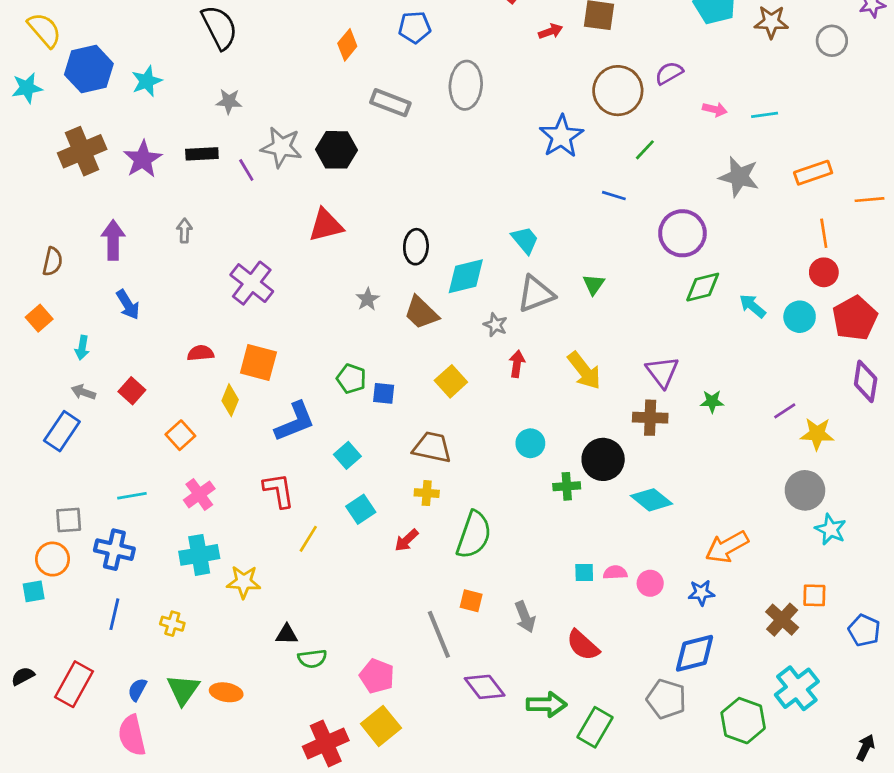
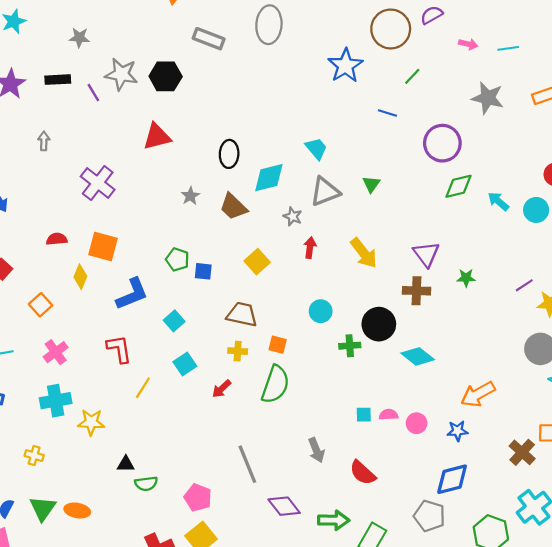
orange square: (471, 601) -> (278, 345), moved

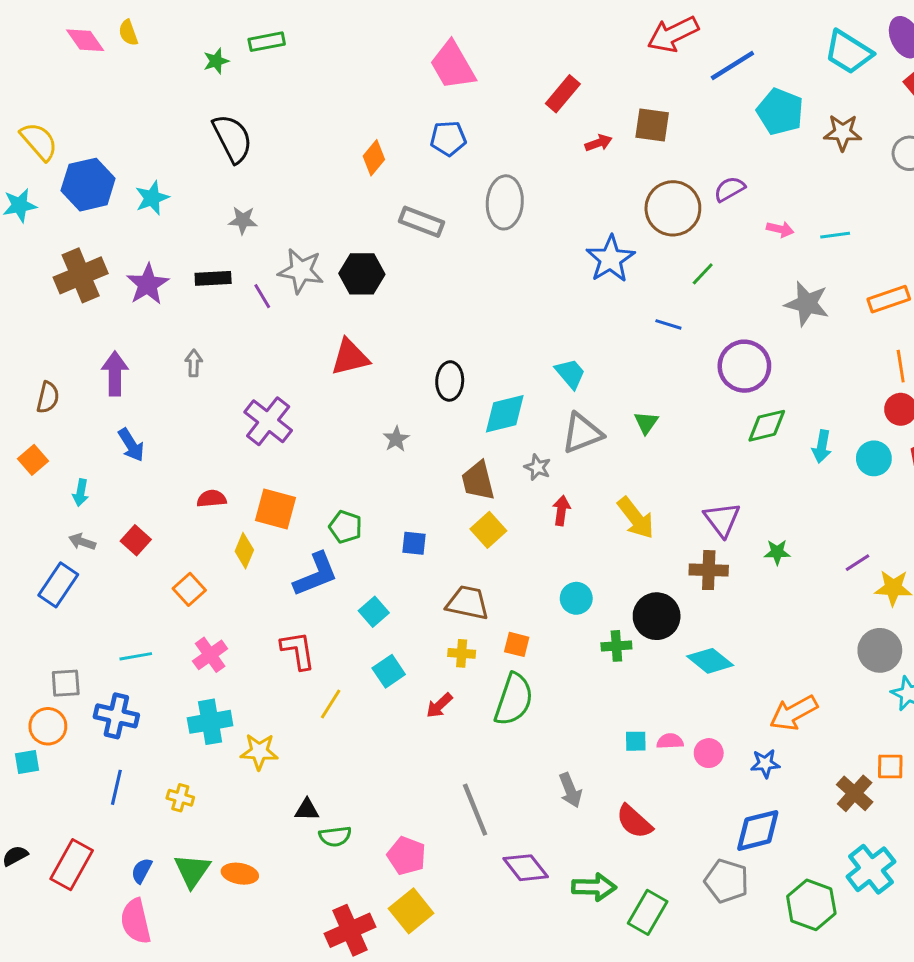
cyan arrow: (498, 201) -> (822, 446), turned -120
brown trapezoid: (233, 207) -> (478, 481), moved, turned 32
green pentagon: (177, 259) -> (346, 527), moved

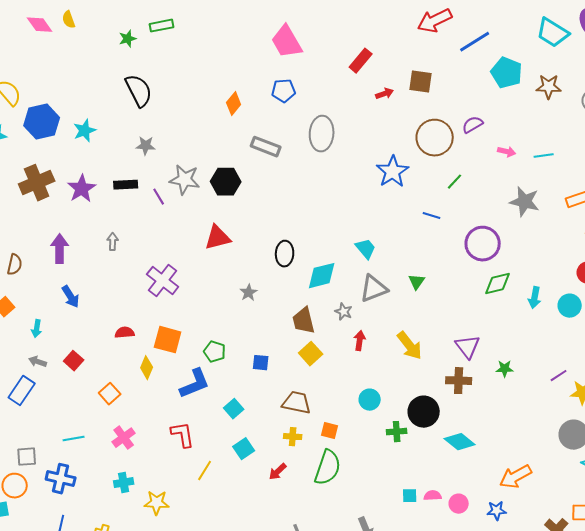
cyan cross: (210, 722) -> (124, 483), size x0.7

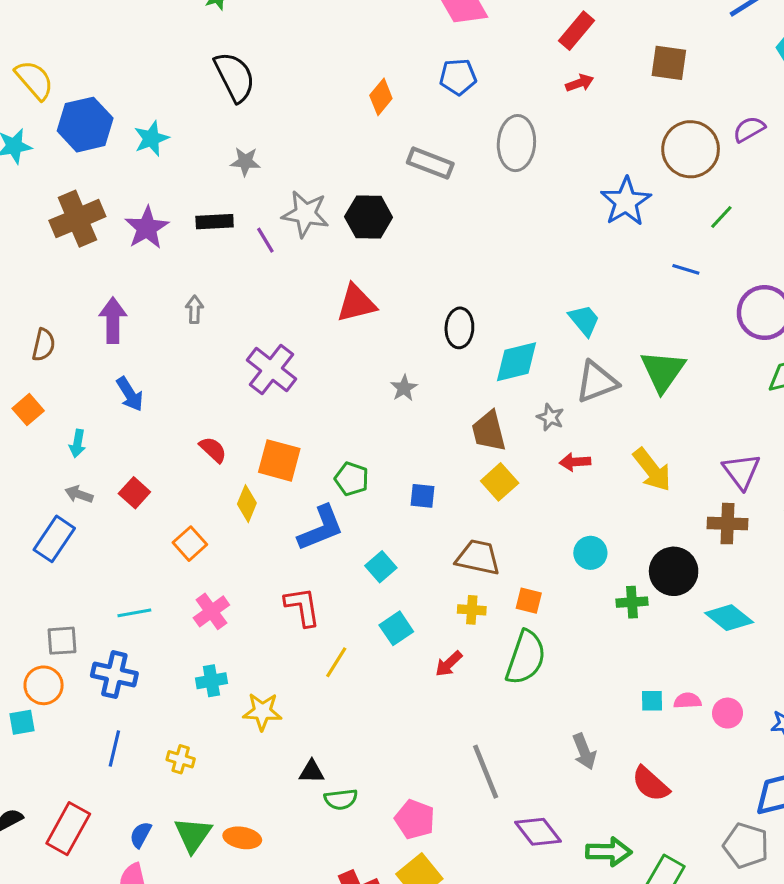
red arrow: (385, 94) -> (580, 83), moved
green triangle: (417, 282) -> (663, 371), size x1.8
red semicircle: (125, 333) -> (213, 450), turned 48
red arrow: (360, 341) -> (575, 462), turned -102

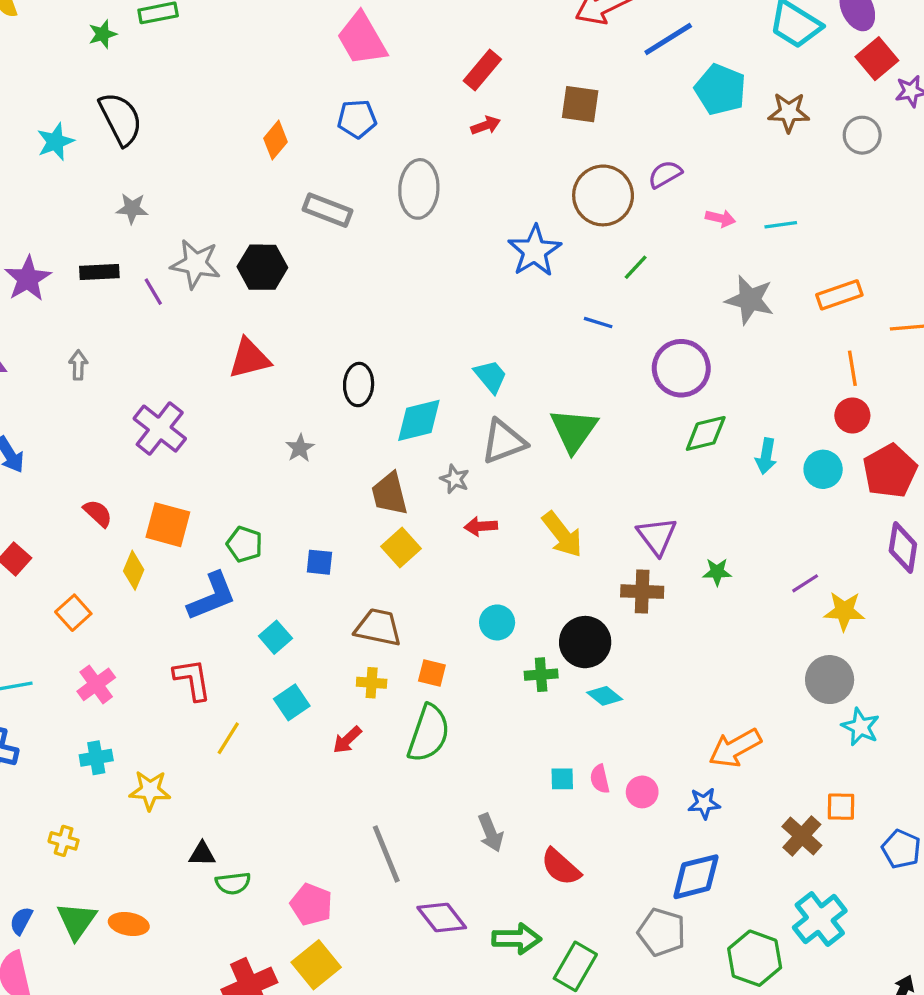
cyan star: (151, 138) -> (55, 142), moved
cyan diamond: (729, 618) -> (605, 696), moved, size x0.7
pink semicircle: (687, 701) -> (600, 779), turned -100

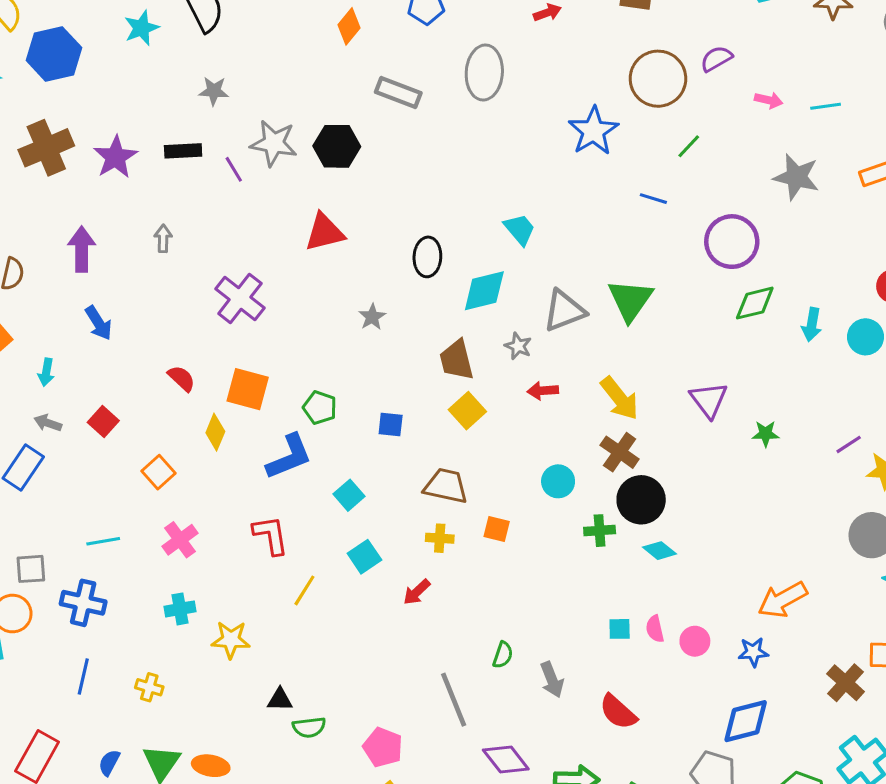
cyan trapezoid: (491, 376) -> (520, 229), moved
brown cross: (642, 592) -> (620, 452), moved, turned 33
green semicircle: (429, 733) -> (503, 655), moved, size x0.5

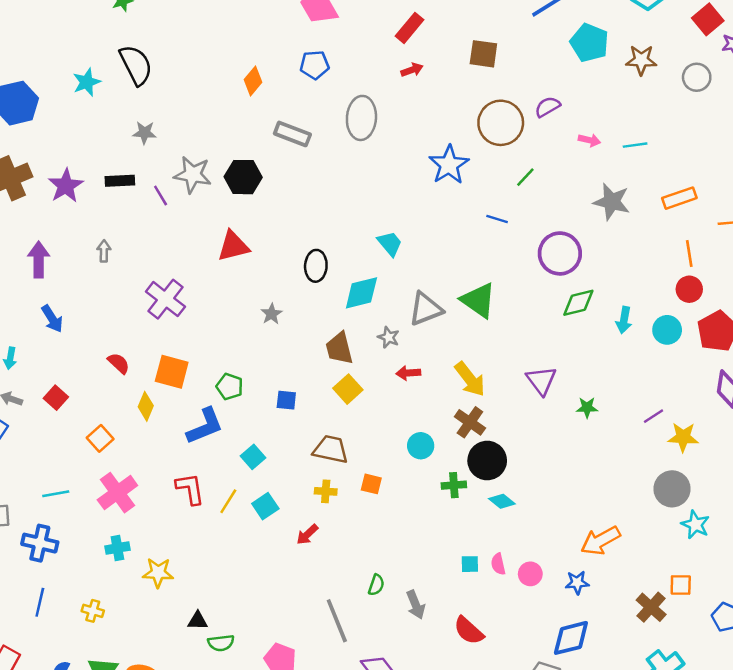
green triangle: (630, 300) -> (479, 300), turned -30
pink cross: (180, 540) -> (117, 493), size x1.4
yellow line: (304, 590) -> (228, 501), moved

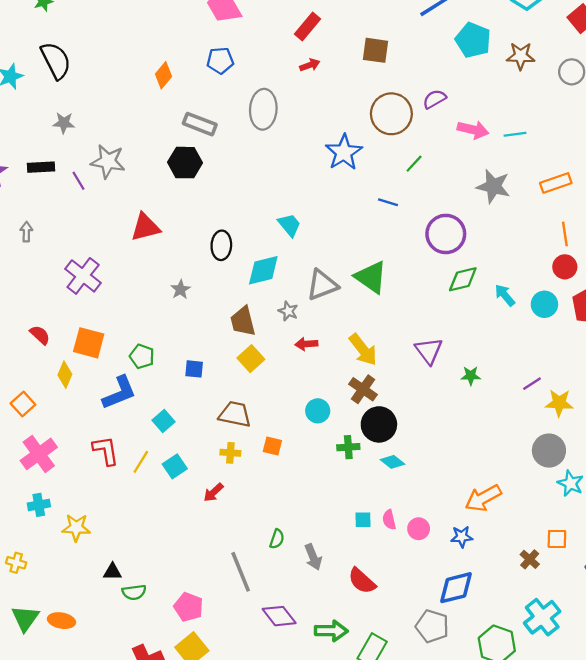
pink arrow: (589, 140) -> (473, 130), size x1.5
black hexagon: (243, 177) -> (185, 163), moved
cyan arrow: (624, 320) -> (505, 295), turned 130
brown cross: (651, 607) -> (530, 559), size x0.7

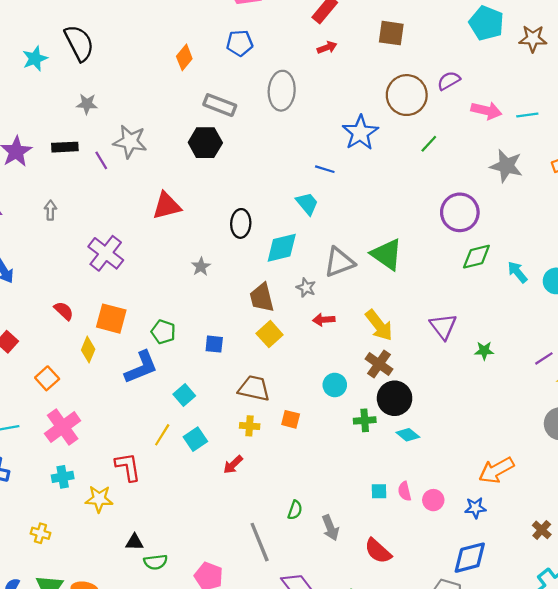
blue line: (388, 202) -> (325, 169), moved
red L-shape: (106, 451) -> (128, 467), moved

